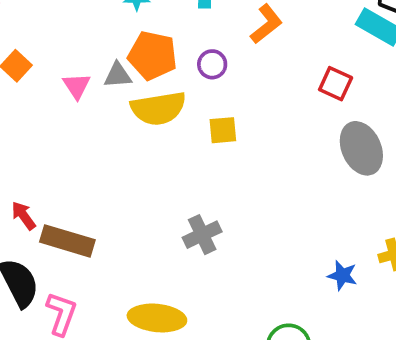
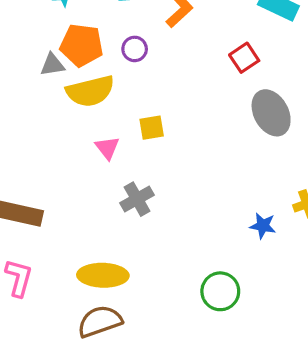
red square: (336, 84) -> (244, 58), turned 36
pink triangle: (77, 86) -> (107, 148), moved
yellow square: (223, 130) -> (152, 128), moved

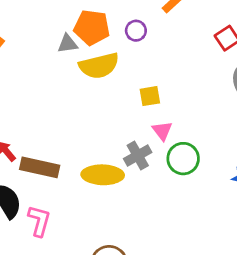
pink triangle: (107, 148) -> (162, 131), moved
yellow ellipse: (103, 275) -> (103, 175), moved
green circle: (220, 291) -> (183, 159), moved

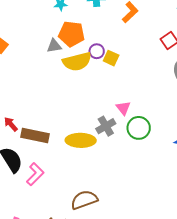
purple circle: (136, 31) -> (97, 51), moved
yellow square: (150, 96) -> (111, 58), moved, turned 35
pink L-shape: (39, 221) -> (35, 174), turned 30

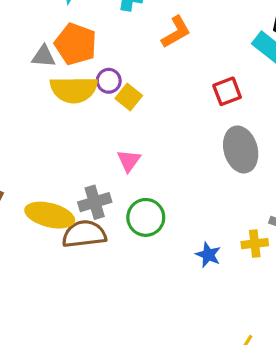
pink triangle: (123, 108) -> (129, 161), moved
brown semicircle: (84, 200) -> (84, 234), moved

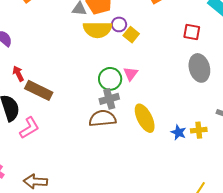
red square: (227, 91) -> (192, 32), turned 30
yellow ellipse: (50, 215) -> (145, 118), moved, turned 48
green circle: (146, 217) -> (110, 79), moved
yellow cross: (255, 244) -> (199, 130), moved

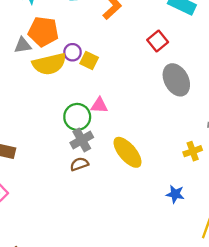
red square: (192, 32) -> (158, 41), turned -36
pink triangle: (131, 74) -> (99, 105), turned -49
brown semicircle: (102, 118) -> (79, 164), size x0.6
blue star: (179, 132) -> (175, 194), moved

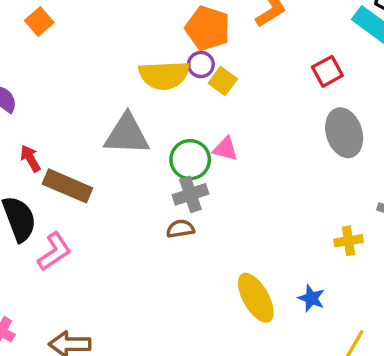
orange pentagon: (43, 32) -> (208, 28), moved
gray triangle: (23, 45) -> (127, 134), moved, size x1.8
yellow ellipse: (128, 152) -> (256, 298), moved

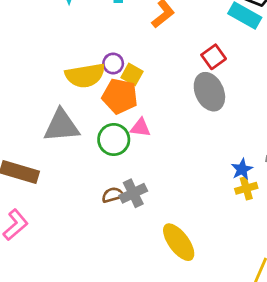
orange pentagon: (208, 28) -> (120, 96), moved
gray ellipse: (344, 133) -> (209, 92), moved
gray cross: (190, 194) -> (133, 193), moved
blue star: (311, 298) -> (242, 169), moved, turned 30

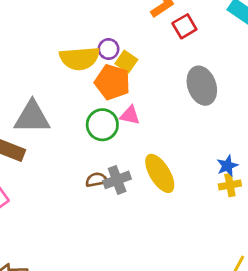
red square: (214, 57) -> (184, 26), moved
gray triangle: (61, 126) -> (32, 117), moved
yellow ellipse: (179, 242) -> (160, 173), moved

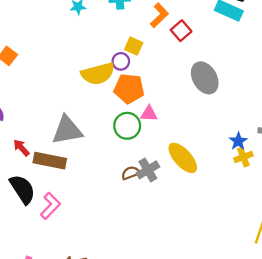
yellow square: (126, 62) -> (134, 46), moved

